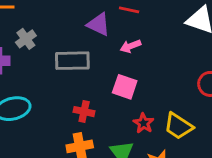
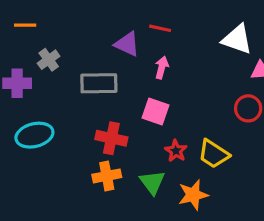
pink arrow: (130, 46) -> (162, 68), turned 126
red cross: (84, 112) -> (111, 138), size x1.4

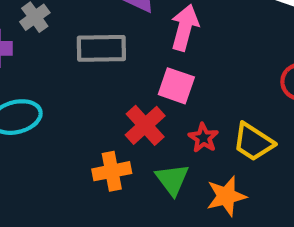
pink arrow: (162, 68) -> (185, 28), size x1.5
red cross: (111, 138) -> (145, 125), moved, turned 36

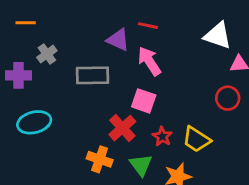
pink arrow: (185, 28) -> (149, 61), turned -48
orange cross: (112, 171) -> (100, 159), turned 30

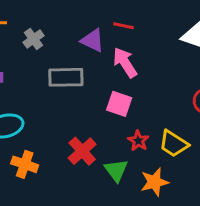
gray cross: (47, 54) -> (34, 39), moved
red cross: (122, 128) -> (82, 151), moved
orange cross: (100, 159) -> (25, 164), moved

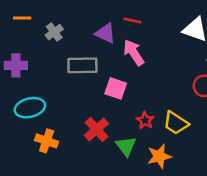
pink square: (119, 104) -> (116, 88), moved

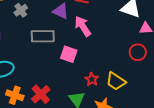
red cross: (96, 129) -> (41, 94), moved

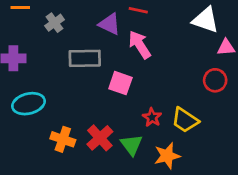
red cross: (41, 94) -> (100, 138), moved
orange cross: (15, 95) -> (63, 139), moved

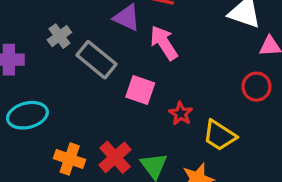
gray cross: (55, 23) -> (59, 36), moved
gray rectangle: (85, 58) -> (97, 60), turned 40
red star: (152, 117) -> (181, 114), moved

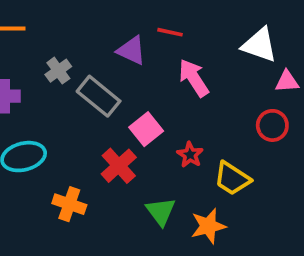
pink arrow: (164, 43) -> (194, 78), moved
pink square: (140, 90) -> (146, 129), turned 32
red cross: (115, 157) -> (119, 166), moved

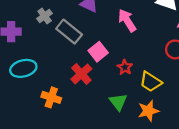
green triangle: (161, 211) -> (118, 102), moved
orange star: (208, 226) -> (148, 111), moved

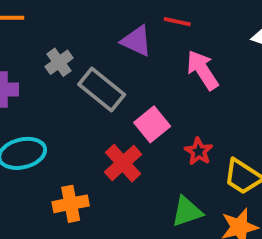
orange cross: (51, 97) -> (71, 204), turned -30
green triangle: (118, 102) -> (187, 212), turned 48

